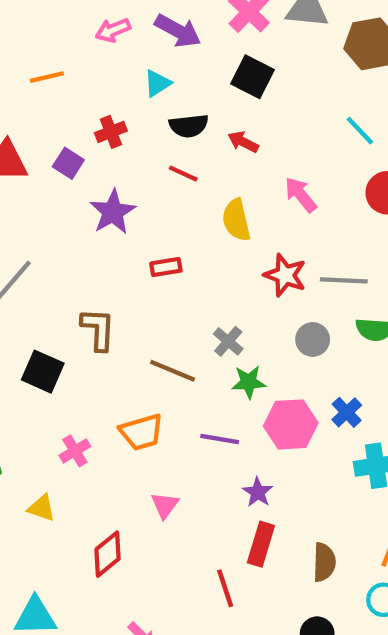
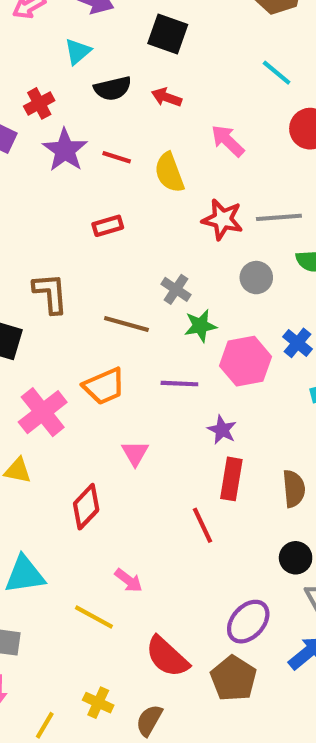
red line: (183, 174) -> (117, 157), moved
purple star: (113, 212) -> (65, 150), moved
pink cross: (75, 451) -> (43, 412), size x1.6

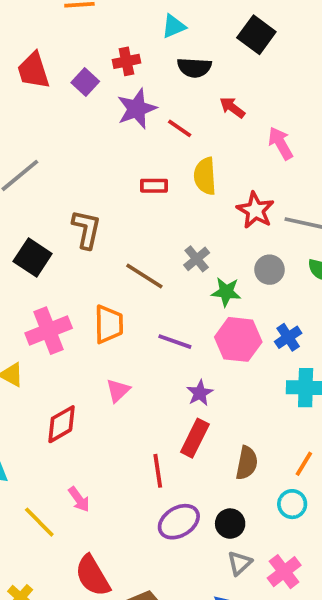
red arrow: (167, 97) -> (232, 108), moved
yellow semicircle: (169, 173) -> (205, 176), moved
green star: (200, 326) -> (226, 292), moved
orange trapezoid: (104, 386) -> (109, 324), turned -84
purple ellipse: (248, 622) -> (179, 522), moved

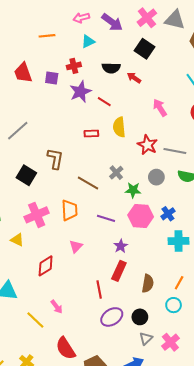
cyan triangle: (174, 26) -> (88, 41), moved
purple square: (85, 82) -> (52, 78), turned -32
red arrow: (232, 108) -> (134, 78), moved

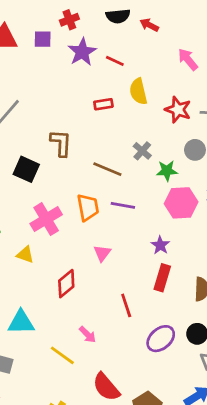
purple line: (106, 218) -> (123, 205), moved
red line: (99, 290) -> (126, 305), moved

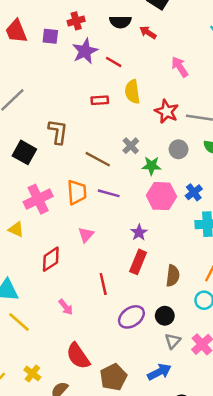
yellow line: (62, 355) -> (19, 322), moved

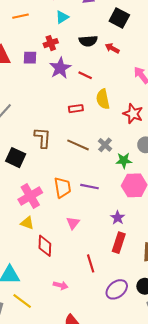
brown line: (98, 159) -> (78, 145), moved
yellow triangle: (16, 229) -> (27, 223), moved
red diamond: (51, 259) -> (45, 246), turned -50
pink arrow: (66, 307) -> (61, 285), turned -32

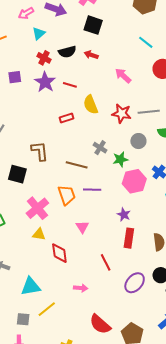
red cross: (51, 43) -> (44, 58), moved, turned -32
brown line: (78, 145) -> (77, 165), moved
yellow line: (22, 301) -> (47, 309), turned -66

